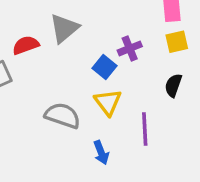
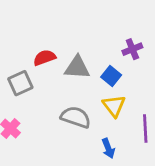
gray triangle: (64, 28) -> (77, 68), moved, turned 44
purple cross: (130, 48) -> (132, 49), moved

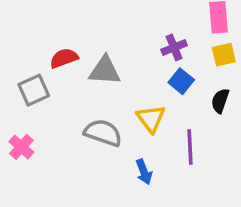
blue square: (111, 76) -> (181, 81), moved

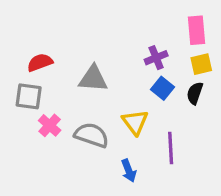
red semicircle: (64, 58) -> (40, 62), moved
gray square: (34, 90) -> (29, 96), turned 32
black semicircle: (220, 101) -> (195, 93), moved
pink cross: (21, 147) -> (50, 125), moved

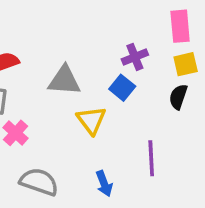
blue square: (163, 88) -> (122, 88), moved
yellow triangle: (135, 122) -> (91, 120), moved
gray semicircle: (92, 135) -> (39, 182), moved

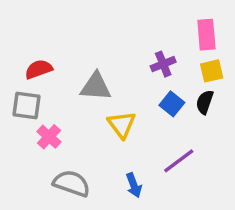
blue square: (122, 88) -> (172, 104), moved
purple line: (151, 158) -> (179, 161), turned 56

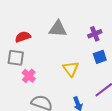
gray triangle: (96, 87) -> (58, 29), moved
blue square: (172, 104) -> (100, 57), turned 32

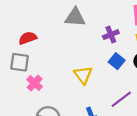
gray triangle: (58, 29) -> (75, 17), moved
blue square: (100, 57) -> (117, 61), turned -32

